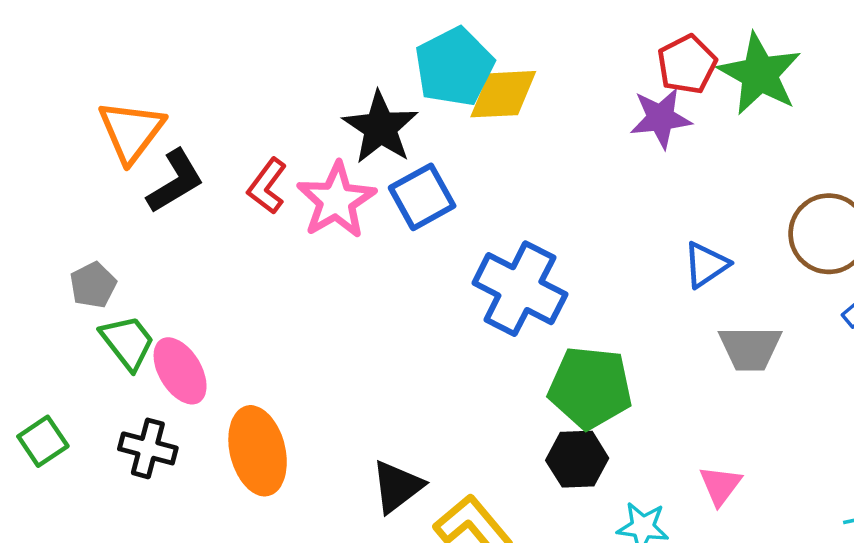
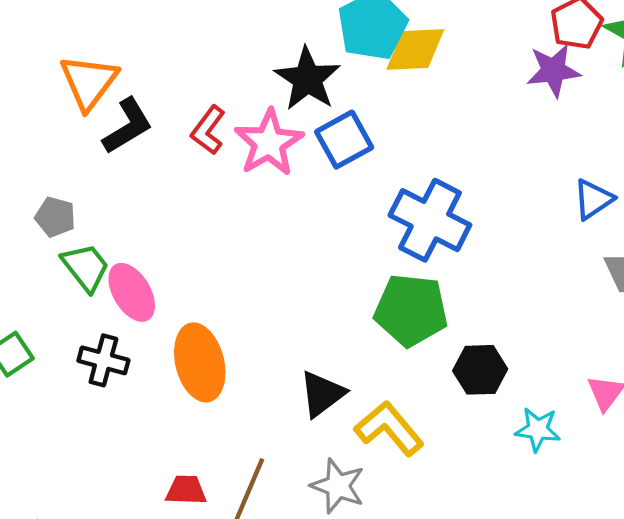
gray pentagon: (93, 285) -> (55, 217), turned -30
green pentagon: (590, 388) -> (411, 310), moved

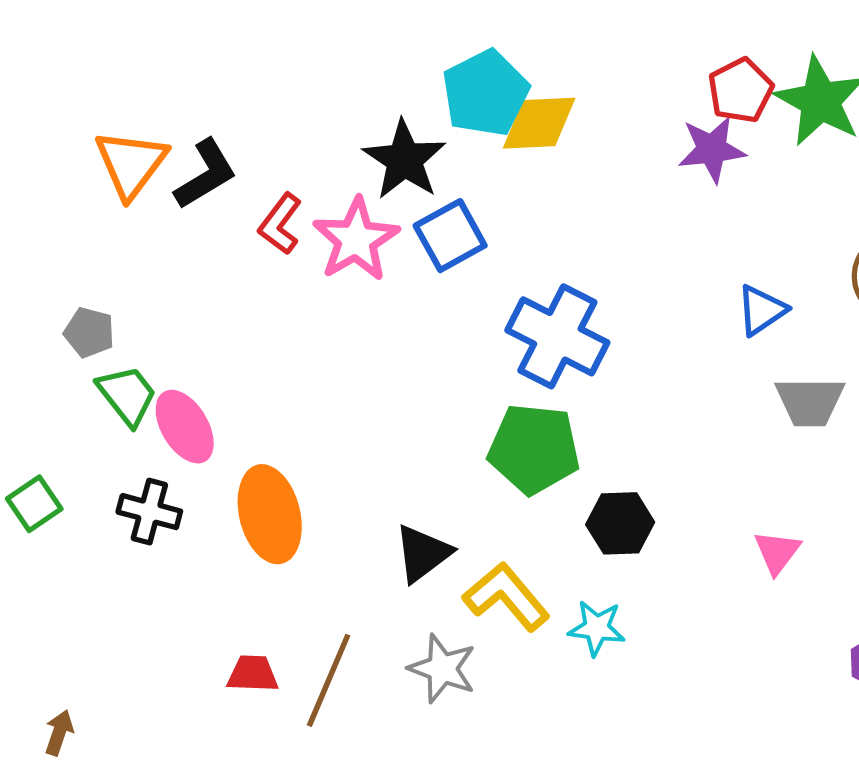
black L-shape: (128, 126) -> (206, 174), moved
cyan star: (538, 429) -> (597, 628), moved

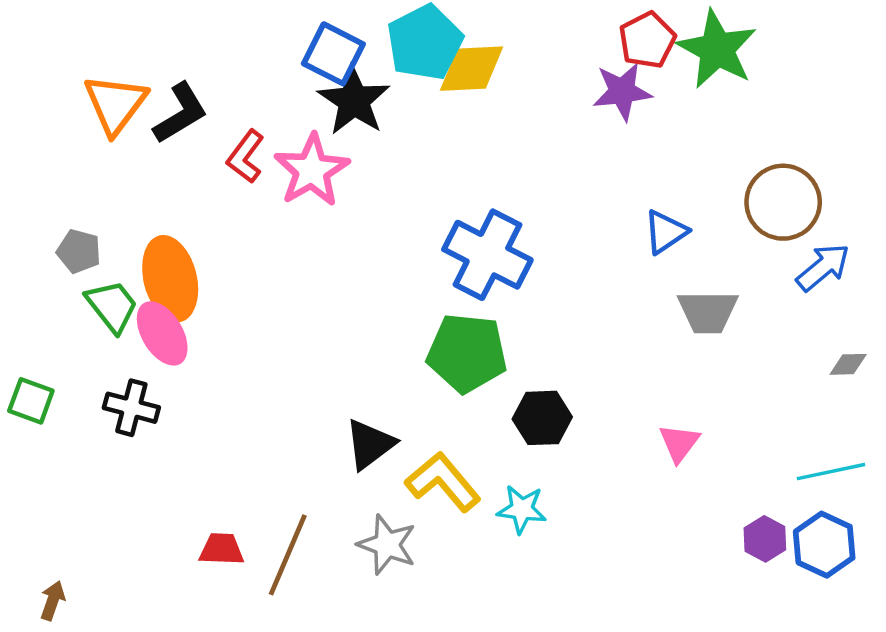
blue square: (450, 236) -> (333, 54), moved, turned -34
green square: (34, 504) -> (31, 401), turned -36
orange ellipse: (270, 514) -> (170, 279), moved

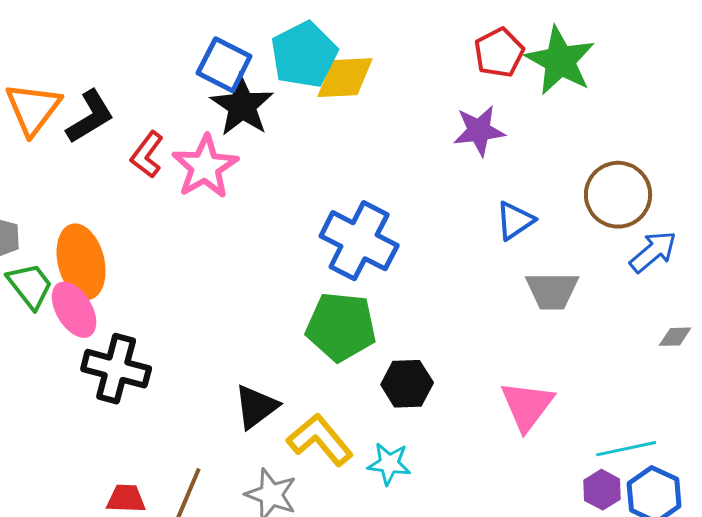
purple star: (622, 91) -> (479, 131), moved
black cross: (131, 408) -> (116, 369), moved, size x1.4
pink triangle: (679, 443) -> (527, 406), size x1.5
cyan line: (831, 472) -> (626, 449), moved

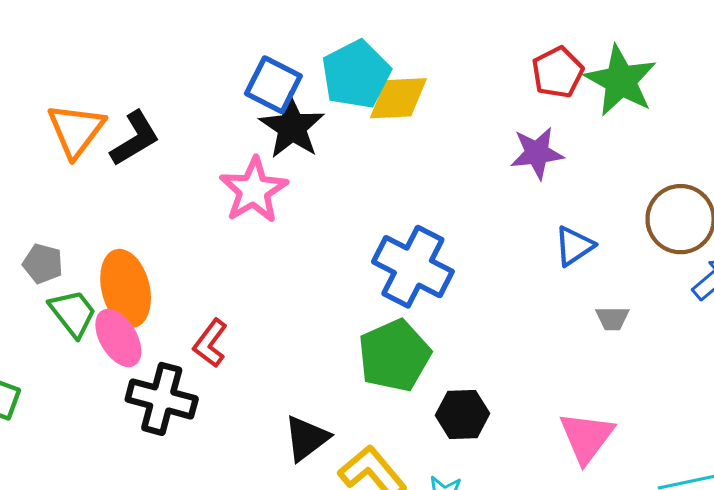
red L-shape: (147, 155) -> (210, 343), moved
gray trapezoid: (552, 291) -> (612, 318), size x0.6
green pentagon: (341, 327) -> (394, 356), turned -30

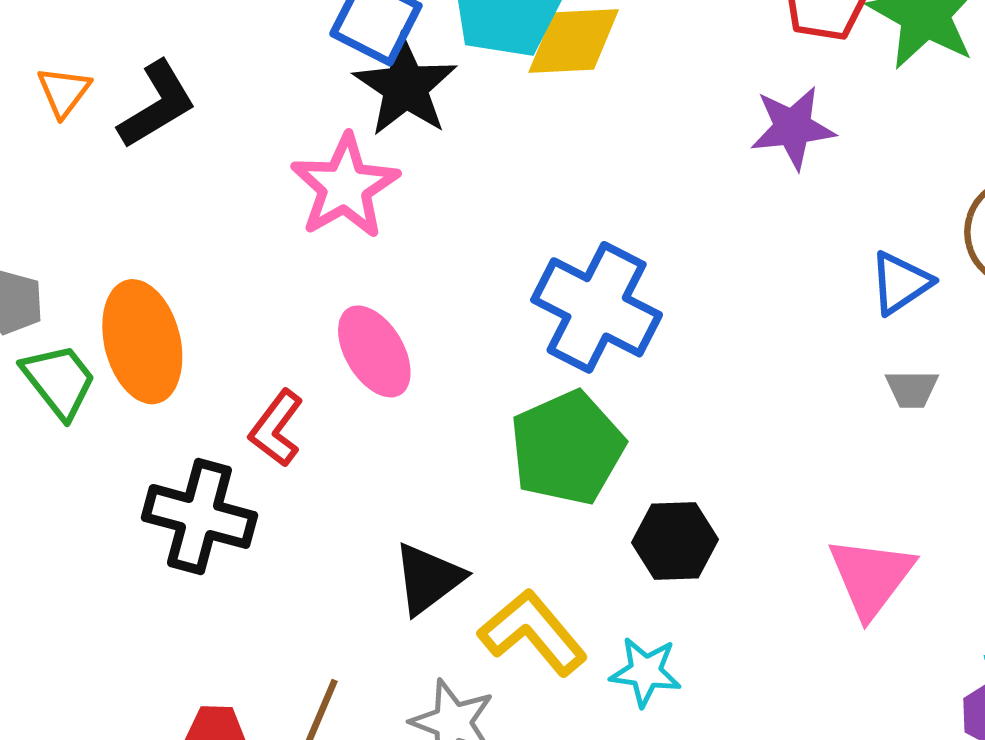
orange triangle: (76, 130) -> (64, 92), size x0.6
blue triangle: (574, 246) -> (900, 283), moved
pink ellipse: (118, 338) -> (374, 351), moved

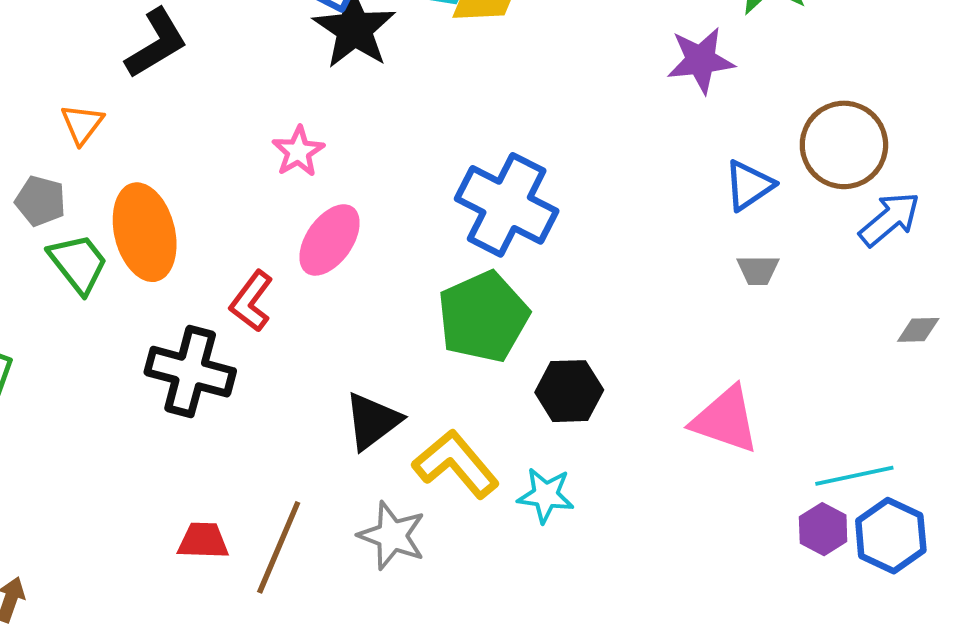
orange triangle: (64, 92) -> (82, 124), moved
purple star: (793, 128) -> (701, 60), moved
pink star: (345, 186) -> (298, 151), moved, size x0.6
pink ellipse: (374, 351) -> (330, 240), turned 66
pink triangle: (871, 577) -> (725, 420), turned -48

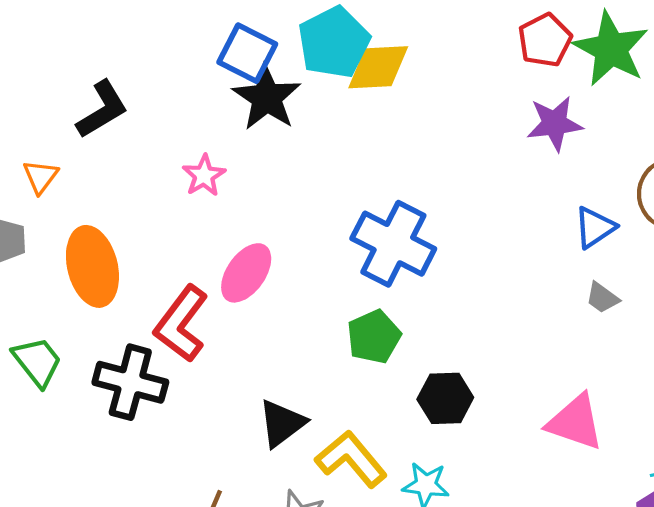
pink star: (298, 151) -> (204, 175), moved
green trapezoid: (78, 263) -> (37, 362), moved
gray trapezoid: (758, 270) -> (602, 298), turned 36
red L-shape: (251, 301) -> (181, 324), size x1.5
green pentagon: (483, 317) -> (374, 337), size x0.7

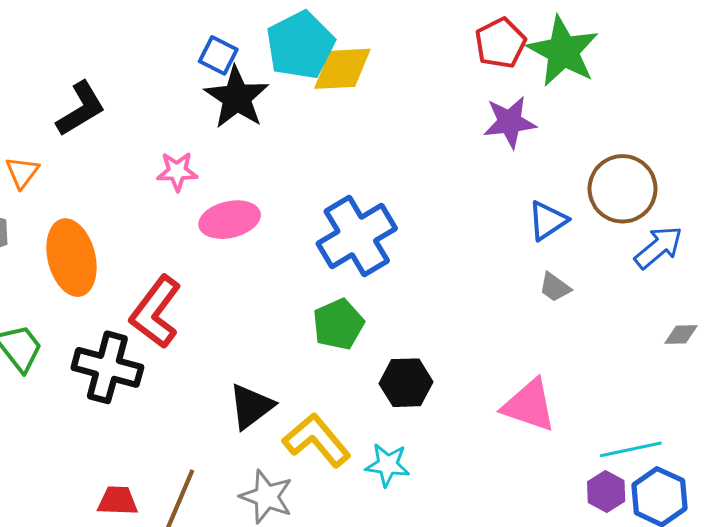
blue square: (247, 53) -> (218, 55), size x0.7
pink star: (204, 175) -> (177, 171), turned 30
blue cross: (393, 244) -> (357, 236), turned 32
pink ellipse: (246, 273) -> (230, 220), moved, turned 42

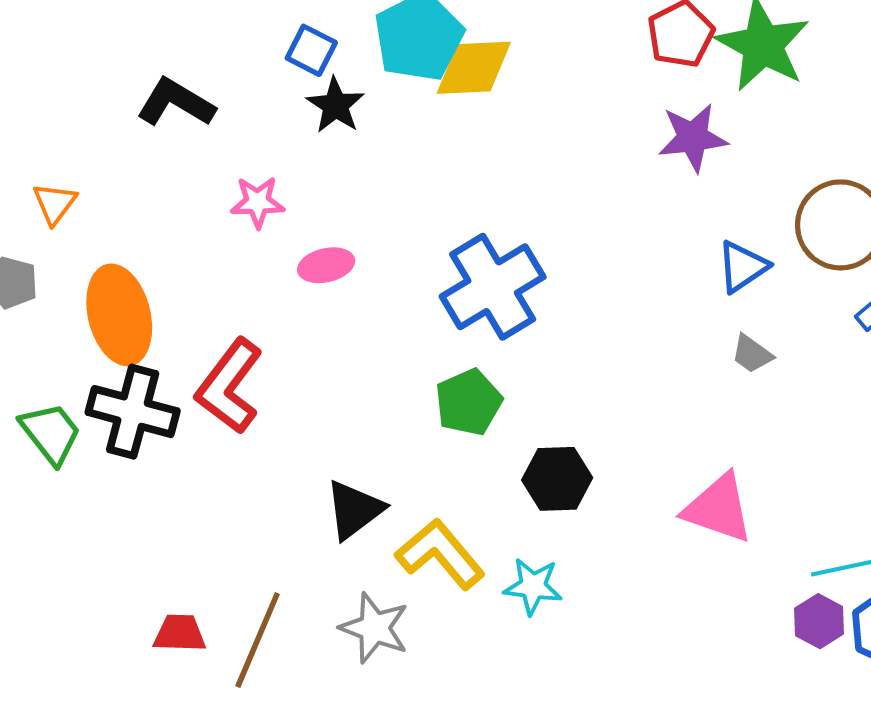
black star: (237, 97) -> (335, 105), size x0.7
black L-shape: (81, 109) -> (176, 103), moved, turned -118
pink ellipse: (230, 220) -> (326, 265), size x0.7
black cross: (107, 367) -> (133, 412), moved

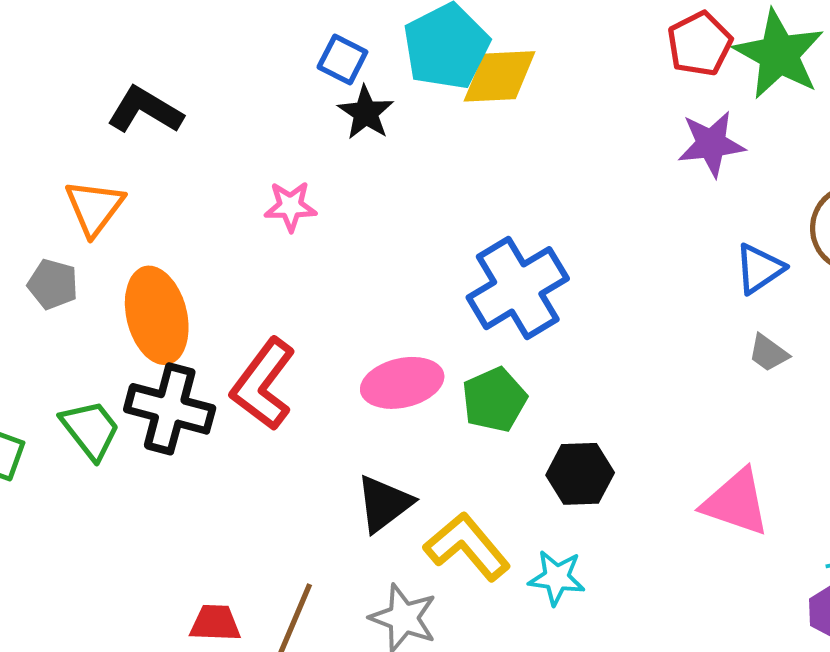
black L-shape: (176, 103) -> (145, 110), moved
orange triangle: (55, 203) -> (94, 208), size x1.4
pink ellipse: (326, 265) -> (402, 383), moved, size x1.5

